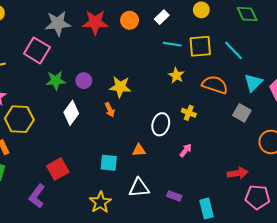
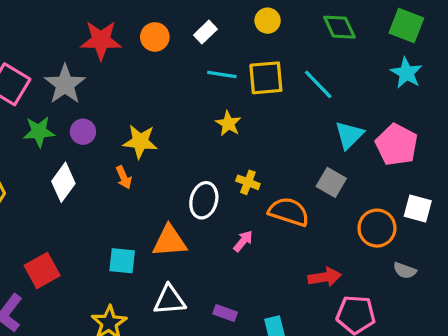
gray star: (58, 23) -> (65, 84), moved, turned -30
orange semicircle: (215, 85) -> (289, 212), moved
orange triangle: (139, 150) -> (170, 241), size x1.6

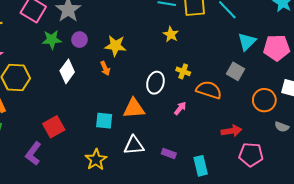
pink pentagon: (397, 145) -> (277, 48), turned -30

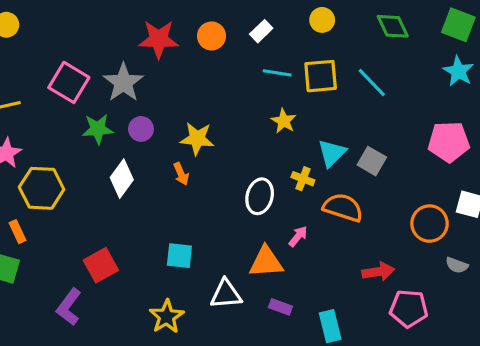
cyan triangle: (247, 42) -> (332, 153), moved
gray square: (236, 71) -> (372, 161), moved
orange triangle: (134, 108) -> (266, 262), moved

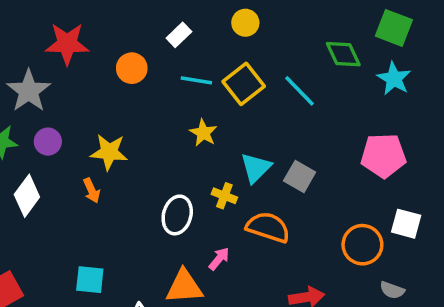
green diamond: (393, 26) -> (343, 54), moved
orange circle: (212, 36) -> (132, 68), moved
yellow square: (321, 76) -> (244, 84), turned -33

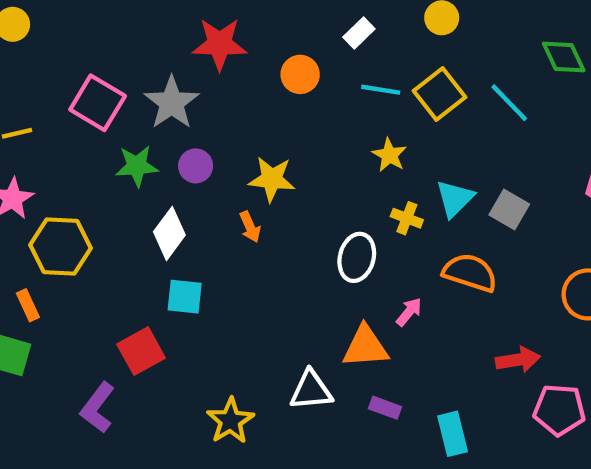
yellow cross: (224, 196) -> (407, 218), moved
cyan square: (90, 280) -> (185, 297), moved

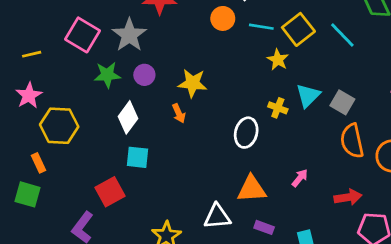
orange circle: (300, 74) -> (223, 18), moved
yellow star: (389, 155) -> (278, 60), moved
orange semicircle: (470, 273) -> (352, 141), moved, turned -120
pink arrow: (409, 312) -> (300, 178), moved

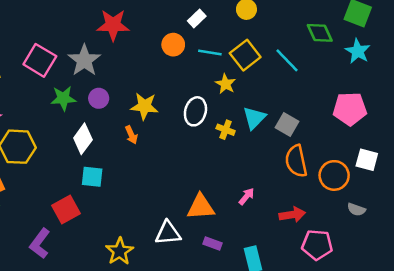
white ellipse: (246, 133) -> (195, 111), moved

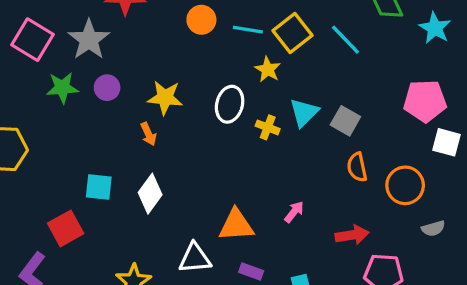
white diamond: (83, 139) -> (150, 194), moved
white square: (367, 160) -> (447, 142), moved
orange semicircle: (296, 161) -> (357, 167), size x0.7
gray semicircle: (356, 209) -> (433, 228), turned -36

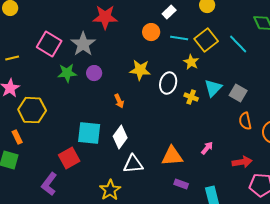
yellow star: (165, 98) -> (140, 70), moved
cyan square: (99, 187) -> (89, 133), size x1.4
white triangle: (195, 258) -> (133, 164), moved

